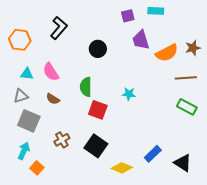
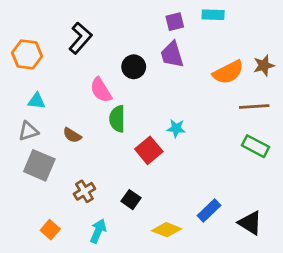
purple trapezoid: (141, 40) -> (172, 54), moved
pink semicircle: (51, 72) -> (101, 90), moved
red square: (98, 110) -> (149, 150), moved, turned 30
black square: (96, 146) -> (131, 200), size x0.6
cyan arrow: (24, 151) -> (98, 231), moved

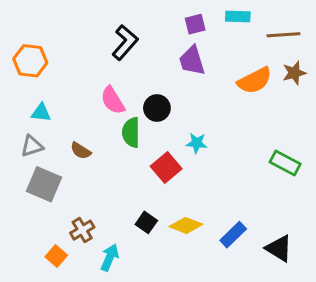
black L-shape: (80, 38) -> (125, 42), moved
black circle: (134, 67) -> (157, 108), moved
brown line: (254, 106) -> (284, 35), moved
brown cross: (84, 191) -> (82, 230), moved
yellow diamond: (167, 230) -> (186, 225), moved

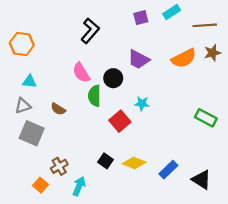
cyan rectangle: (238, 16) -> (172, 12), turned -35
purple trapezoid: (192, 61) -> (139, 59), moved, turned -45

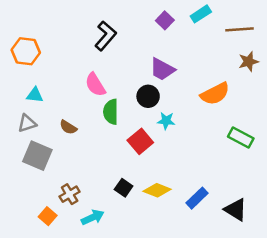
purple square: (141, 18) -> (165, 20), turned -32
orange semicircle: (184, 58) -> (215, 94), moved
black circle: (113, 78) -> (148, 96), moved
cyan arrow: (79, 186) -> (93, 217), turned 42

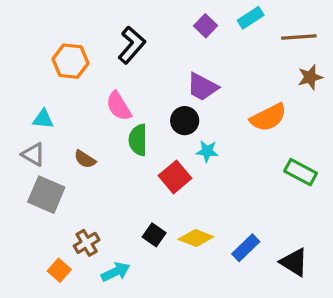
orange hexagon: (26, 51) -> (70, 61), moved
gray triangle: (27, 123) -> (33, 154), turned 48

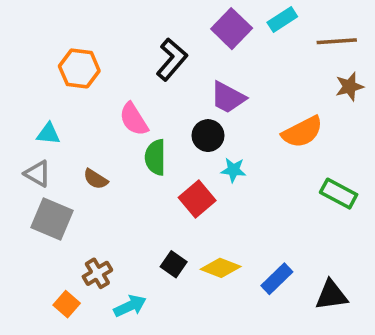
purple square: (206, 26) -> (232, 29), size x1.5
black L-shape: (132, 45) -> (172, 59), moved
black triangle: (294, 262) -> (331, 295), turned -40

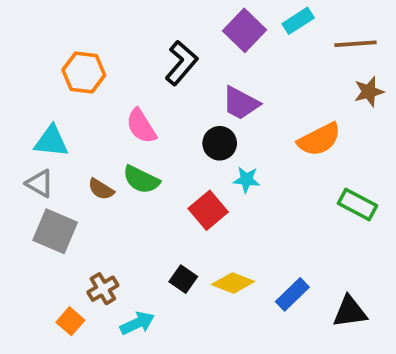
cyan triangle: (48, 134) -> (51, 141), size x1.4
green semicircle: (155, 157) -> (141, 180), moved, turned -64

